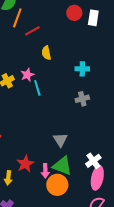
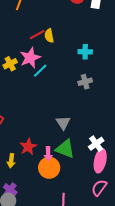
red line: (32, 31) -> (37, 35), moved
pink star: (27, 75) -> (30, 58), size x1.5
cyan line: (37, 88) -> (40, 71), turned 63
orange circle: (57, 185) -> (49, 168), moved

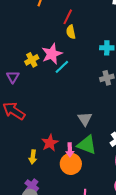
red line: (37, 35) -> (68, 17), moved, turned -35

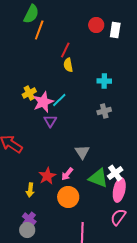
pink star: (52, 54) -> (43, 102), moved
purple triangle: (13, 77) -> (50, 121), moved
green triangle: (87, 145) -> (98, 178), moved
pink arrow: (70, 150) -> (67, 174), moved, turned 40

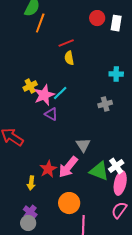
red line: (65, 50) -> (66, 43), turned 42
cyan cross: (104, 81) -> (116, 74), moved
purple triangle: (50, 121) -> (51, 114), turned -32
pink arrow: (67, 174) -> (68, 167), size x1.6
orange circle: (68, 197) -> (69, 203), moved

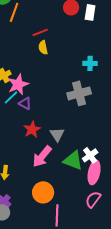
cyan line: (60, 93) -> (11, 97), moved
gray cross: (105, 104) -> (79, 93), size x1.6
red star: (48, 169) -> (32, 129), moved

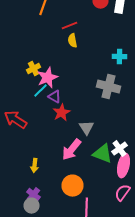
gray cross: (79, 93) -> (108, 87), turned 30
red star: (32, 129) -> (62, 113), moved

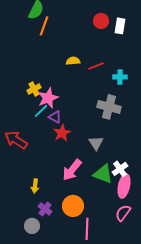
red line: (70, 26) -> (96, 66), moved
yellow semicircle: (72, 41) -> (73, 61), turned 96
gray triangle: (86, 128) -> (96, 143), moved
purple cross: (34, 195) -> (45, 209), moved

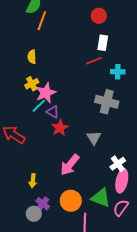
white rectangle: (120, 26) -> (103, 43), moved
yellow semicircle: (73, 61) -> (32, 57), moved, turned -88
green triangle: (103, 174) -> (101, 198), moved
gray circle: (32, 226) -> (34, 214), moved

